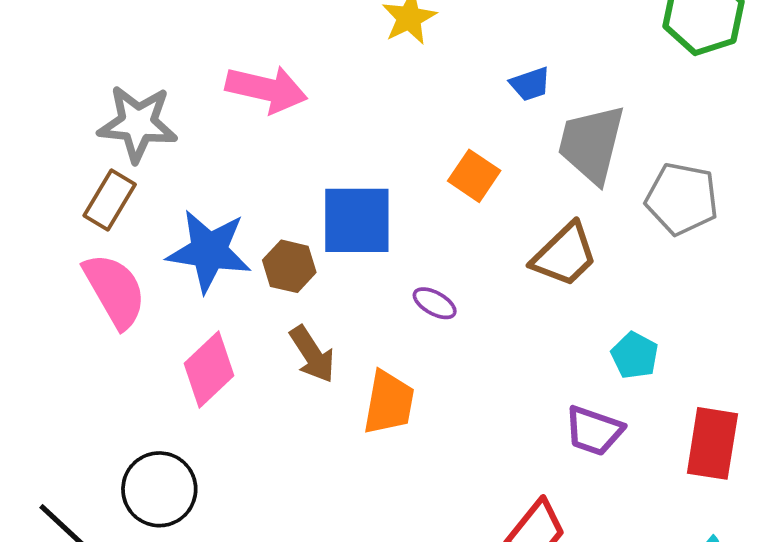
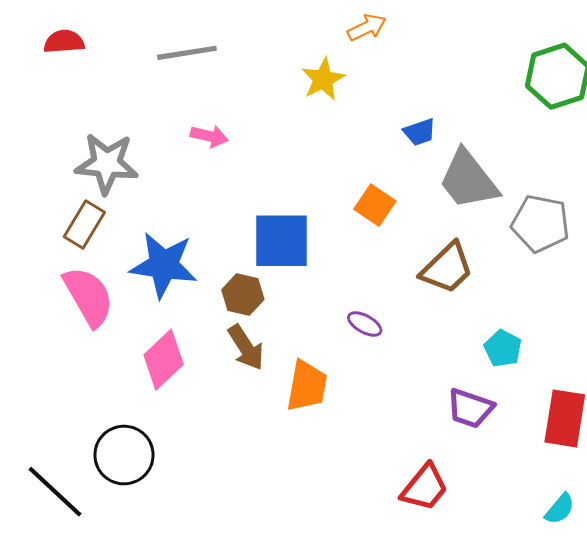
pink arrow: (266, 89) -> (209, 136), size x0.6
gray trapezoid: (591, 144) -> (468, 180), turned -52
brown hexagon: (289, 266) -> (243, 295), moved
purple ellipse: (435, 303) -> (365, 324), moved

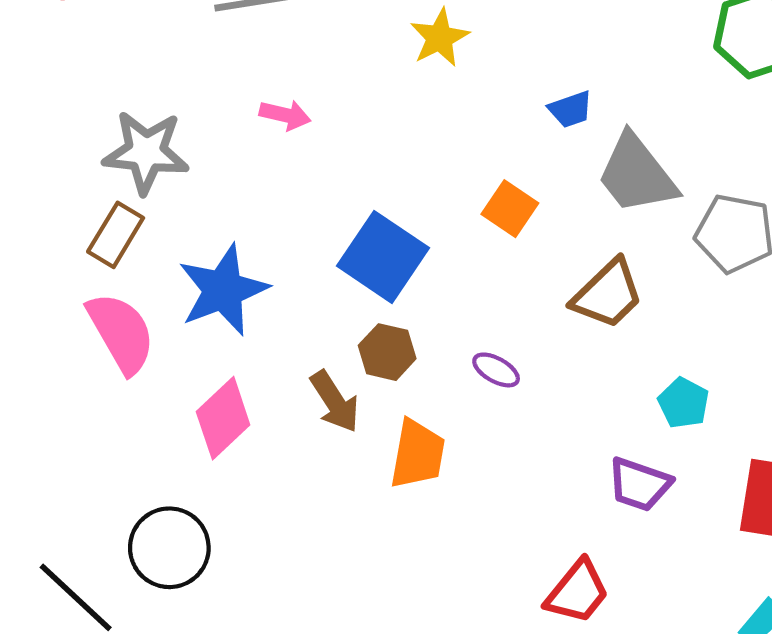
blue square: (281, 241) -> (383, 257), turned 34
blue star: (164, 265) -> (223, 290), turned -30
brown hexagon: (243, 295) -> (387, 352), moved

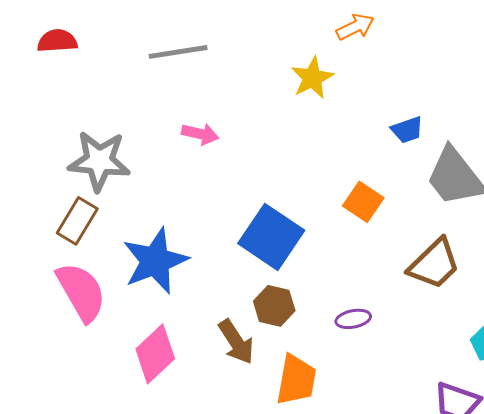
purple ellipse: (496, 370) -> (353, 319), turned -40

